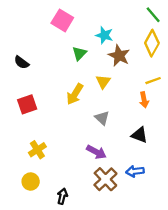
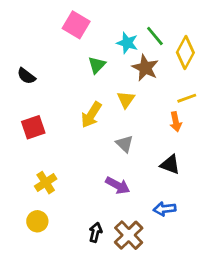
green line: (153, 15) -> (155, 36), moved
brown cross: (105, 179) -> (129, 235), moved
black arrow: (62, 196) -> (95, 232), moved

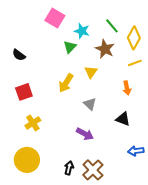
cyan star: (127, 43) -> (82, 31), moved
yellow line: (187, 98) -> (135, 63), moved
yellow cross: (46, 183) -> (33, 123), moved
blue arrow: (165, 209) -> (136, 151), moved
yellow circle: (37, 221) -> (27, 160), size x1.6

